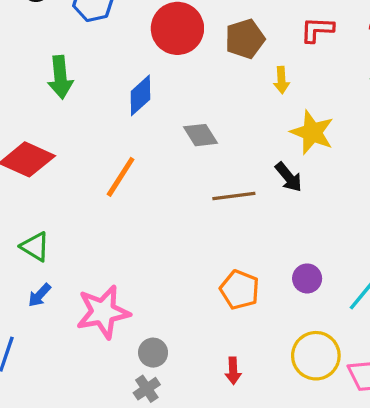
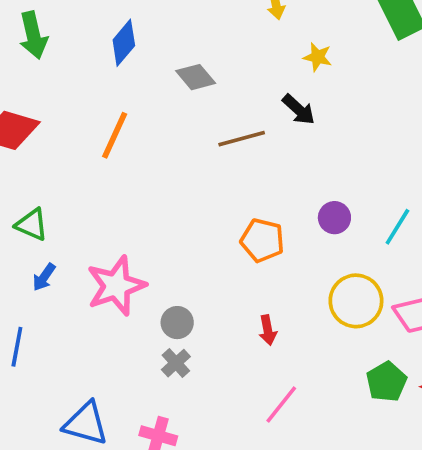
yellow star: (312, 132) -> (318, 57), size x0.6

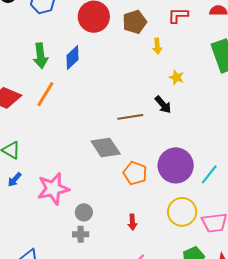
green arrow: (33, 35) -> (41, 56), moved
gray diamond: (196, 77) -> (106, 148), moved, size x1.4
orange line: (115, 135) -> (45, 94), moved
purple circle: (334, 218) -> (176, 165), size x2.0
gray cross: (176, 363) -> (81, 234), turned 35

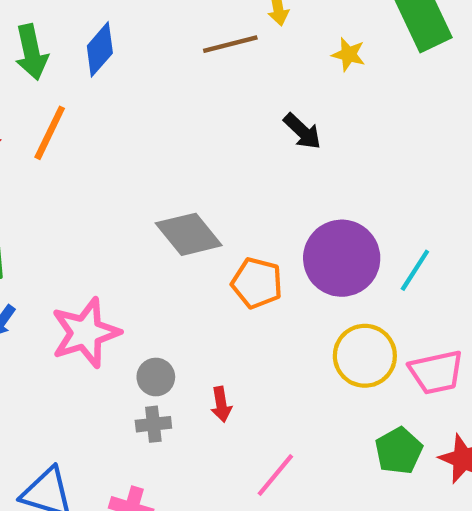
yellow star: (177, 77) -> (348, 54), moved
brown line: (130, 117) -> (230, 44), moved
red arrow: (132, 222) -> (221, 404), moved

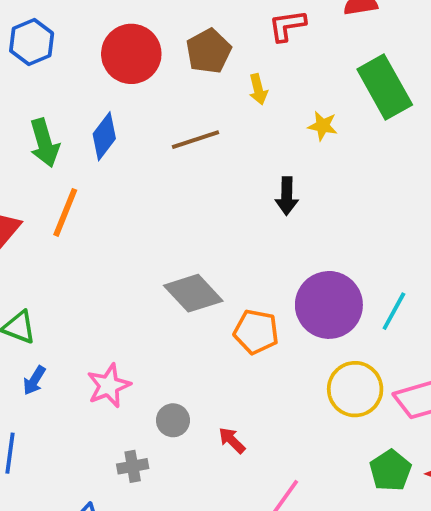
brown line: (230, 44) -> (195, 140), moved
black arrow: (302, 131) -> (287, 196), turned 51
pink star: (86, 333) -> (109, 386), size x0.7
red arrow: (221, 404) -> (232, 440), turned 148
gray cross: (153, 424) -> (133, 466), moved

